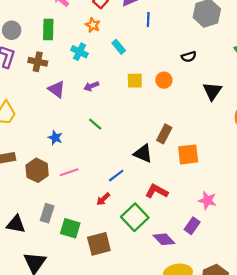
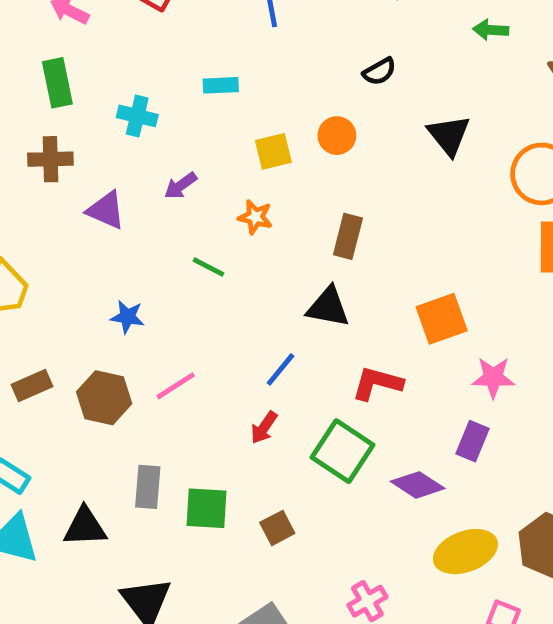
orange star: (93, 25) -> (255, 217), moved
cyan rectangle: (119, 47) -> (221, 85), turned -40
brown rectangle: (164, 134) -> (348, 236), moved
orange square: (188, 154) -> (442, 319), moved
brown square: (99, 244) -> (277, 528), size x0.6

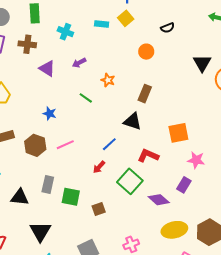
black triangle: (449, 135) -> (202, 63), moved
yellow square: (273, 151) -> (126, 18), moved, turned -35

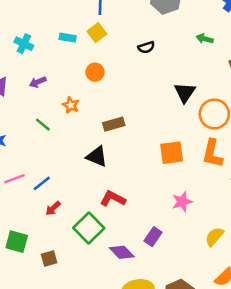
orange circle: (146, 52) -> (95, 72), moved
brown rectangle: (145, 94) -> (114, 124), turned 48
orange square: (178, 133) -> (172, 153), moved
blue line: (109, 144) -> (42, 183), moved
pink star: (196, 160) -> (182, 202), moved, turned -30

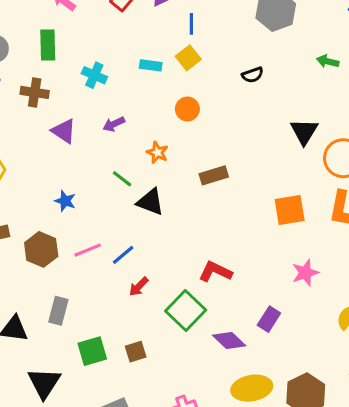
black triangle: (97, 156) -> (150, 202), moved
green square: (17, 242) -> (92, 351), moved, turned -30

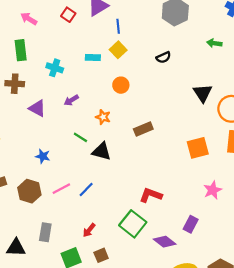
red arrow: (139, 287) -> (89, 230), moved

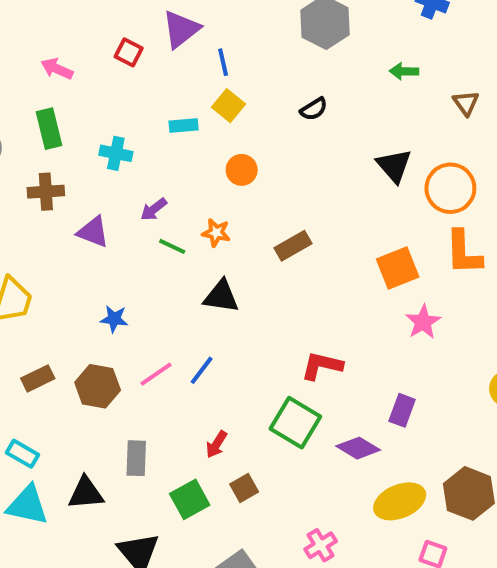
green line: (80, 137) -> (172, 246), moved
pink star: (213, 190) -> (423, 322), moved

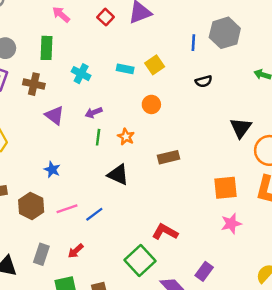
blue line: (223, 62) -> (193, 43), moved
green line: (172, 246) -> (98, 137), turned 56
red arrow: (216, 444) -> (76, 251), moved

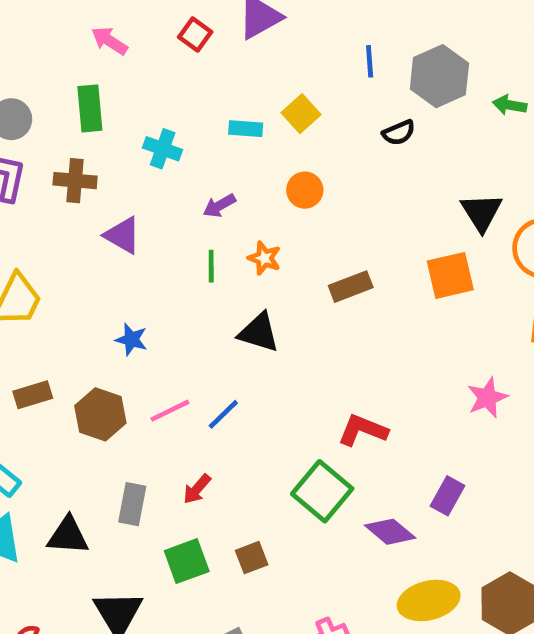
gray hexagon: (225, 33) -> (439, 76), moved
purple arrow: (94, 113) -> (219, 206), moved
orange square: (226, 188) -> (450, 275), moved

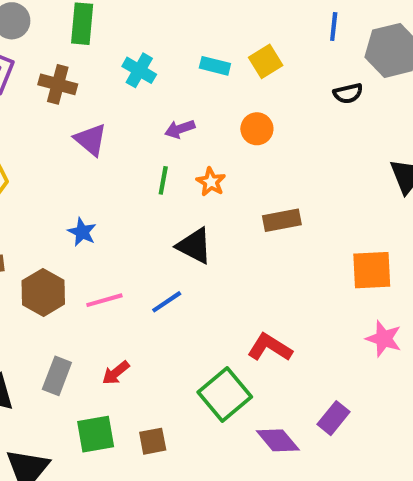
orange square: (450, 275) -> (372, 270), moved
pink star: (487, 398) -> (384, 339), turned 30
blue line: (223, 414) -> (167, 302), moved

